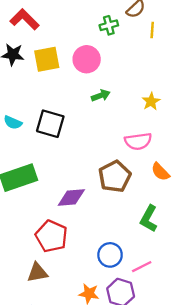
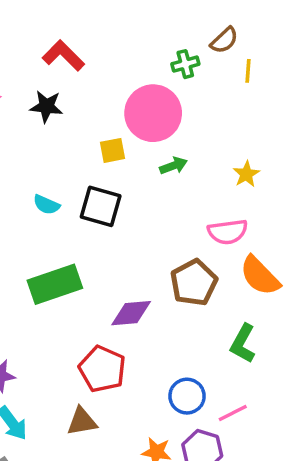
yellow square: (47, 59) -> (112, 150), moved, size x0.7
pink circle: (87, 59) -> (153, 113), size x1.4
orange semicircle: (160, 172) -> (260, 276), size x1.5

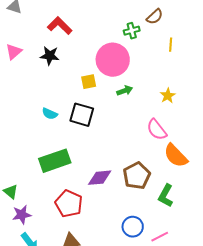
yellow line: (248, 71) -> (171, 45), moved
pink semicircle: (228, 232) -> (157, 130), turned 60
brown pentagon: (194, 283) -> (137, 176), moved
red pentagon: (102, 369) -> (69, 204), moved

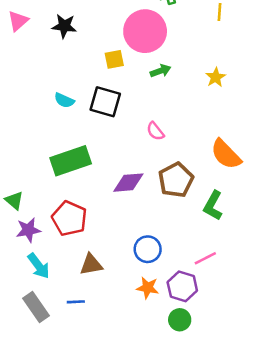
pink semicircle: (157, 130) -> (155, 131), moved, size x0.7
red pentagon: (69, 204) -> (69, 218), moved
blue circle: (133, 227) -> (148, 249), moved

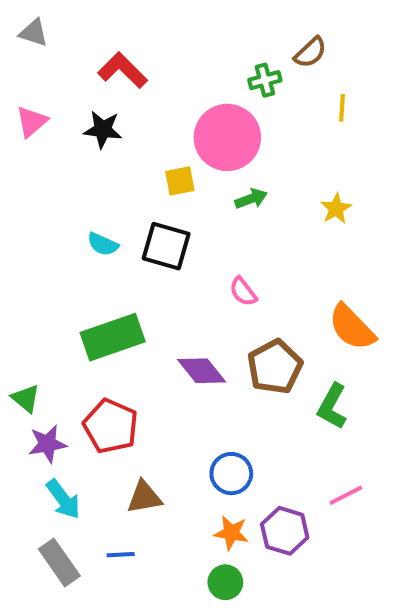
purple diamond: (128, 183) -> (202, 371), turned 56
pink line: (205, 258) -> (346, 495), moved
green circle: (180, 320) -> (225, 582), moved

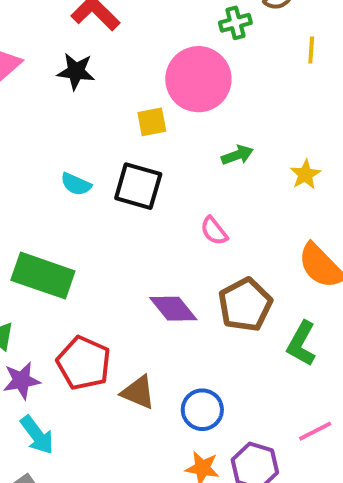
green arrow: (251, 199) -> (237, 155), moved
yellow star: (336, 209) -> (305, 174), moved
green rectangle: (113, 337) -> (43, 276), moved, turned 38
brown triangle: (144, 497) -> (138, 392), moved, turned 33

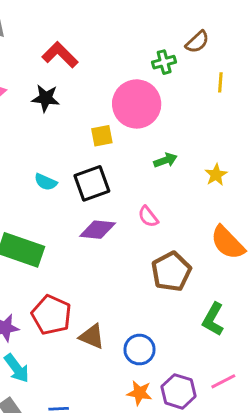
black square: (138, 186) -> (92, 183), turned -36
purple diamond: (173, 309) -> (98, 230), moved, turned -45
green L-shape: (301, 344) -> (213, 319), moved
pink line: (315, 431) -> (223, 381), moved

